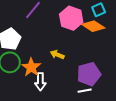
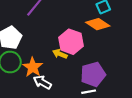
pink hexagon: (71, 18) -> (71, 42), moved
white arrow: (40, 82) -> (42, 82), turned 120

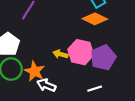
pink hexagon: (71, 42) -> (81, 52), moved
purple pentagon: (93, 74) -> (103, 58), moved

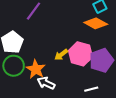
yellow arrow: (60, 54) -> (61, 55), turned -56

